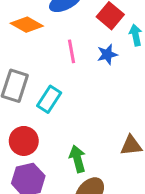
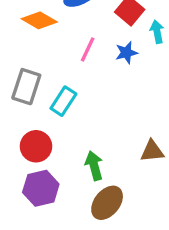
pink line: (71, 51) -> (88, 49), turned 35

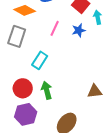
gray rectangle: (26, 87) -> (17, 36), moved
green arrow: (94, 166) -> (47, 90), moved

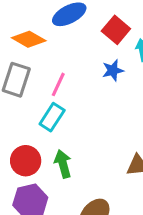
pink line: (55, 28) -> (58, 84), moved

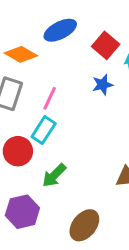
red circle: (26, 161) -> (18, 151), moved
green arrow: (63, 164) -> (54, 175), turned -120

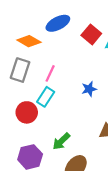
blue star: (103, 85) -> (89, 89), moved
green arrow: (54, 175) -> (61, 141), moved

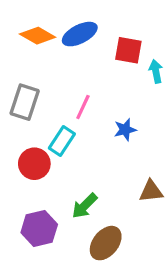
red square: (91, 34) -> (128, 50), turned -30
orange diamond: (29, 41) -> (38, 36), moved
pink line: (50, 73) -> (83, 107), moved

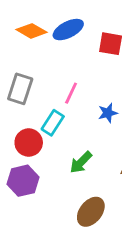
green arrow: (85, 206) -> (81, 162), moved
purple hexagon: (39, 229) -> (23, 181), moved

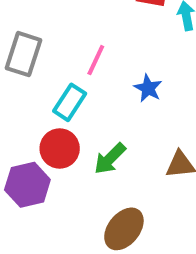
blue star: (108, 113) -> (148, 88), turned -30
red circle: (29, 143) -> (60, 149), moved

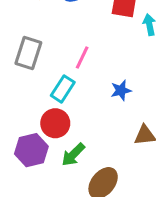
blue star: (148, 88) -> (121, 90), moved, turned 30
green arrow: (110, 159) -> (73, 155), moved

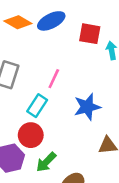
blue star: (121, 90) -> (87, 107), size x1.5

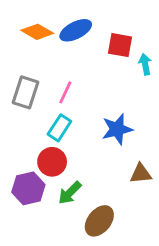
pink line: (54, 79) -> (65, 92), moved

